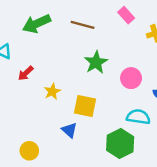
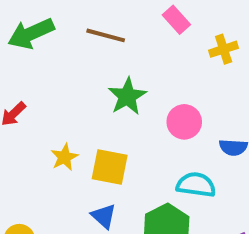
yellow star: (52, 91) -> (64, 157), moved
blue triangle: (69, 130) -> (104, 216), moved

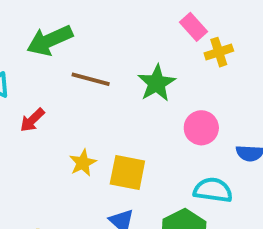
brown line: (106, 35) -> (91, 79), moved
yellow cross: (224, 49) -> (219, 52), moved
green star: (127, 96) -> (157, 83), moved

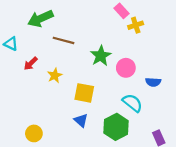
green star: (157, 83) -> (101, 56), moved
yellow star: (83, 163) -> (55, 75), moved
cyan semicircle: (213, 190) -> (132, 103), turned 30

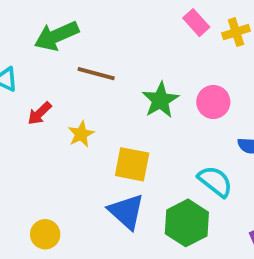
yellow cross: (136, 25) -> (236, 32), moved
pink circle: (126, 68) -> (213, 102), moved
blue triangle: (81, 120) -> (126, 212), size x1.5

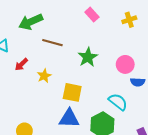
pink rectangle: (196, 23) -> (92, 15), moved
pink circle: (213, 102) -> (125, 64), moved
blue triangle: (126, 212) -> (69, 118), turned -40

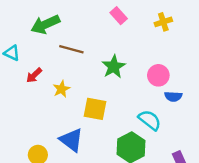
blue triangle: (69, 118) -> (71, 140), moved, turned 35

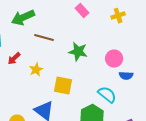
green star: (114, 67) -> (78, 52), turned -30

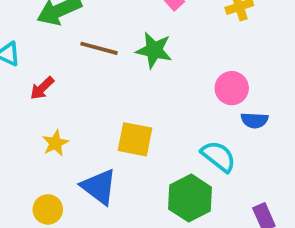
green star: (78, 52) -> (154, 50), moved
yellow star: (36, 70) -> (55, 143), moved

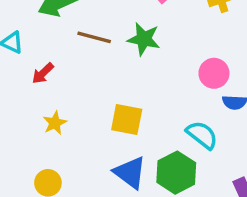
blue triangle: (99, 187) -> (130, 173), moved

